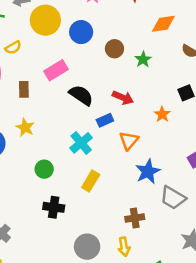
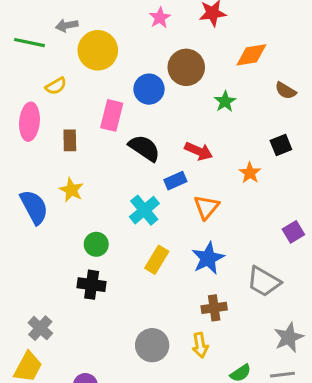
blue circle: (81, 32) -> (149, 89), moved
brown circle: (114, 49) -> (186, 67), moved, size x1.5
pink rectangle: (56, 70) -> (112, 115), turned -45
blue star: (148, 172) -> (208, 258), moved
black cross: (54, 207) -> (92, 285), moved

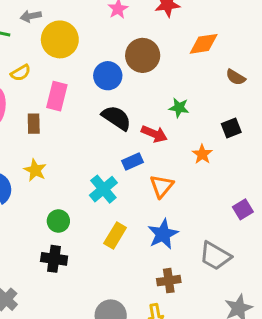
green star: (225, 101) -> (179, 108), moved, turned -30
pink rectangle: (112, 115) -> (57, 96), moved
black semicircle: (144, 148) -> (116, 118), moved

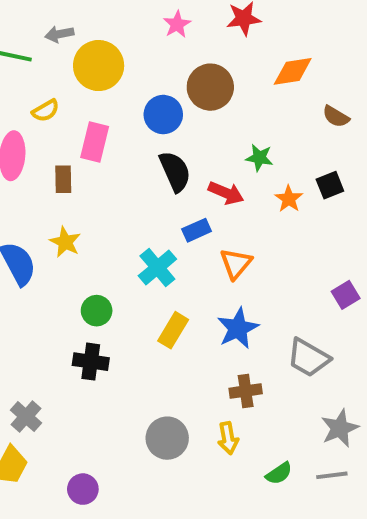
black semicircle: (116, 118) -> (175, 171), turned 32
orange star: (202, 154) -> (289, 199), moved

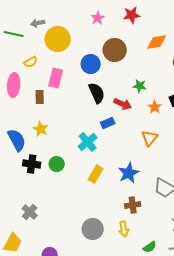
orange triangle: (236, 264) -> (150, 138), moved
black cross: (91, 362) -> (32, 164), moved
gray cross: (26, 417) -> (30, 212), moved

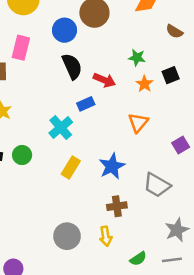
green star: (140, 86) -> (137, 58), moved

